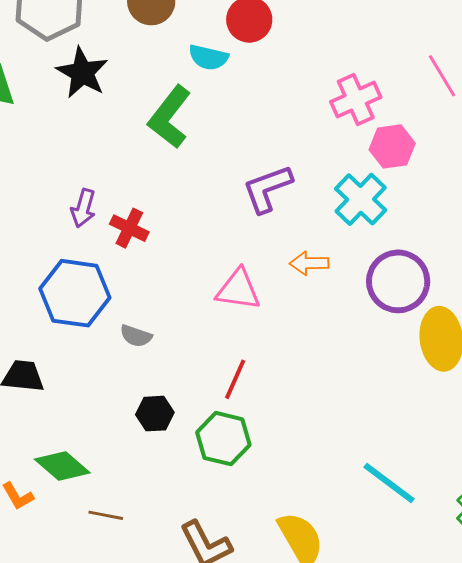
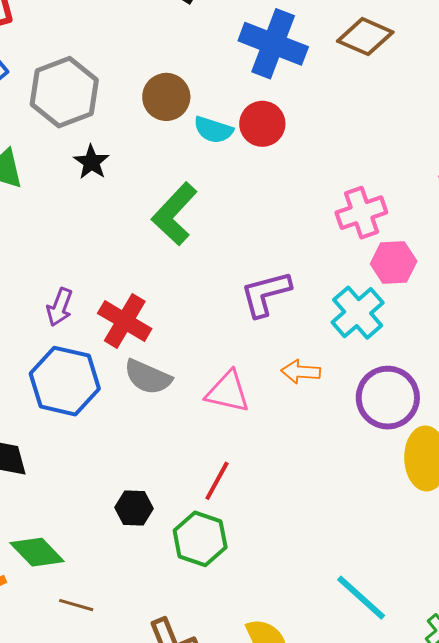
cyan semicircle: (208, 57) -> (213, 130), moved
black star: (82, 73) -> (91, 162), size x0.7
purple arrow: (83, 208) -> (60, 307), moved
red cross: (129, 228) -> (125, 321), size x1.4
gray semicircle: (136, 336) -> (148, 377), moved, size x1.5

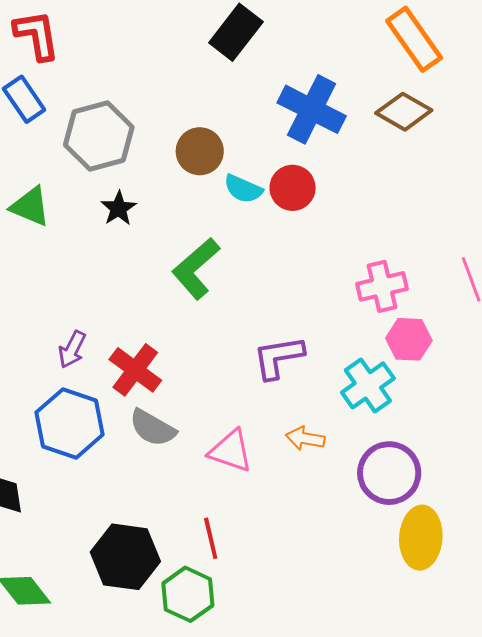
red line: (217, 481) -> (211, 538), turned -48
black hexagon: (134, 508) -> (125, 557), size x1.8

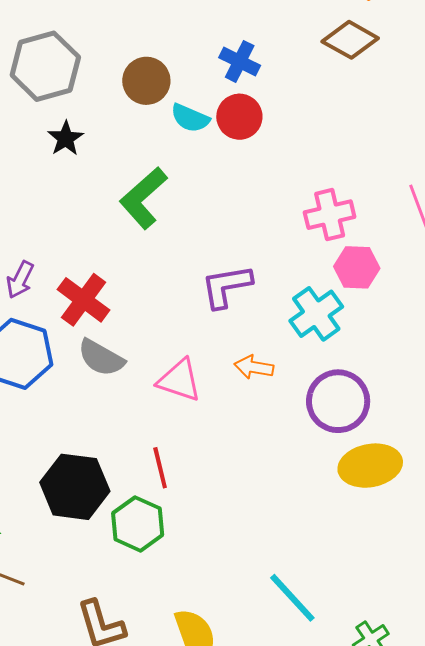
blue cross: (312, 109) -> (240, 61), moved, size x0.6
yellow ellipse: (421, 538) -> (370, 466), turned 76

